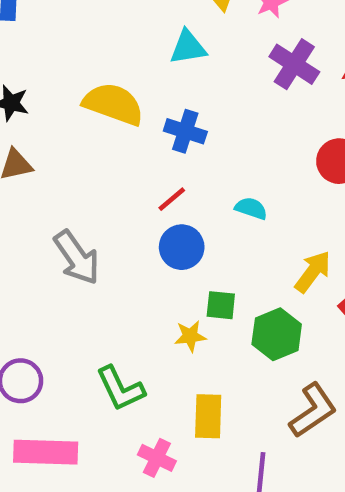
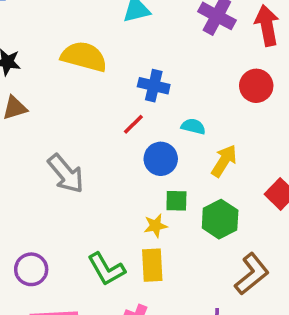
blue cross: (185, 131) -> (154, 86), moved
blue circle: (182, 247) -> (161, 159), moved
yellow arrow: (313, 272) -> (224, 161), moved
yellow rectangle: (208, 416) -> (152, 265), moved

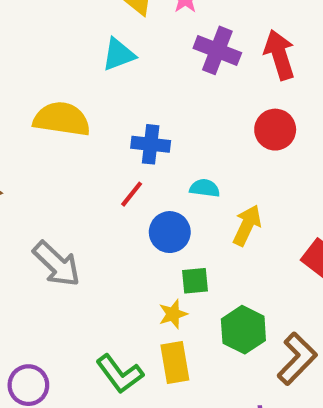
green hexagon: (220, 219) -> (243, 330), moved

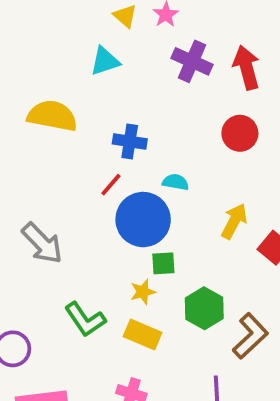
yellow arrow: (247, 225) -> (234, 221), moved
blue circle: (170, 232) -> (143, 220), size x1.5
yellow rectangle: (175, 362) -> (143, 335), turned -60
green L-shape: (120, 374) -> (85, 319), moved

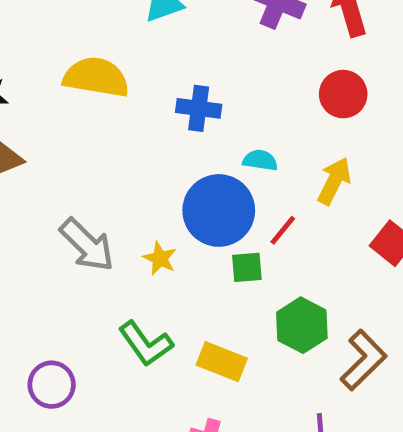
red line: (111, 185) -> (283, 230), moved
yellow arrow: (234, 221) -> (334, 181), moved
yellow star: (143, 292) -> (160, 258), moved, turned -30

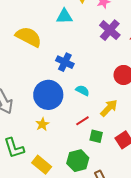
blue circle: (219, 210) -> (48, 95), moved
yellow star: (160, 258) -> (42, 124), moved
green square: (247, 267) -> (96, 136), moved

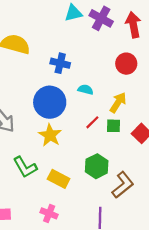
cyan triangle: (64, 16) -> (73, 13), moved
yellow star: (42, 124) -> (50, 135), size x1.5
green square: (96, 136) -> (114, 126), moved

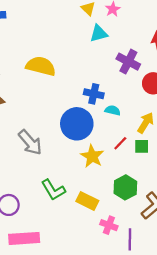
purple cross: (101, 18) -> (128, 62), moved
blue cross: (60, 63) -> (94, 94), moved
yellow star: (50, 135) -> (92, 156), moved
pink cross: (49, 213) -> (109, 225), moved

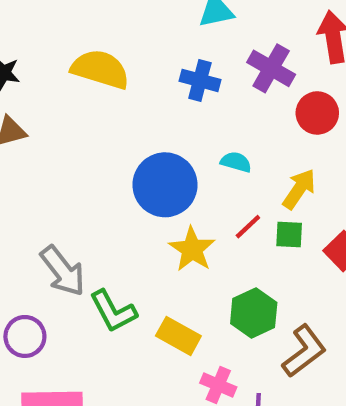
blue cross: (94, 94) -> (200, 80), moved
gray arrow: (30, 142) -> (63, 271), moved

